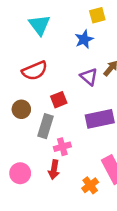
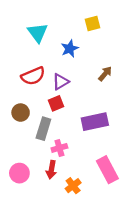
blue star: (84, 39) -> (70, 49), moved
purple triangle: (89, 77) -> (61, 82), moved, turned 48
orange cross: (90, 185) -> (73, 186), moved

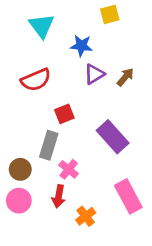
blue star: (70, 49) -> (81, 46), turned 30
purple triangle: (61, 82) -> (94, 74), moved
brown circle: (21, 113) -> (20, 169), moved
purple rectangle: (95, 122) -> (113, 137), turned 60
pink cross: (59, 148) -> (69, 169), turned -35

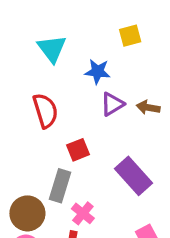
brown arrow: (125, 77) -> (148, 107), turned -120
red semicircle: (36, 80) -> (45, 111), turned -84
brown circle: (20, 169) -> (27, 213), size x1.4

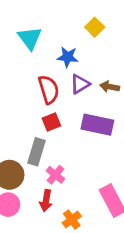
yellow square: (130, 36) -> (95, 27), turned -30
red semicircle: (45, 111) -> (49, 89), moved
purple rectangle: (133, 176) -> (97, 125), moved, turned -36

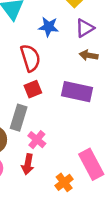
purple triangle: (80, 84) -> (85, 28), moved
orange cross: (72, 219) -> (64, 182), moved

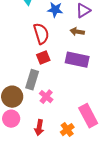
brown arrow: (89, 55) -> (77, 32), moved
red arrow: (28, 164) -> (39, 128), moved

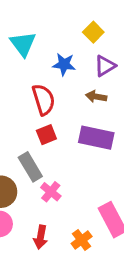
gray rectangle: (32, 80) -> (30, 167), turned -48

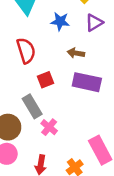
brown arrow: (96, 97) -> (76, 53), moved
red semicircle: (44, 100) -> (26, 51), moved

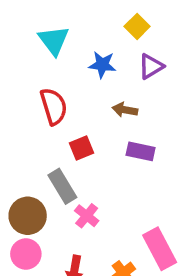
purple rectangle: (87, 82) -> (141, 151), size x0.7

